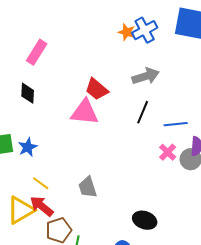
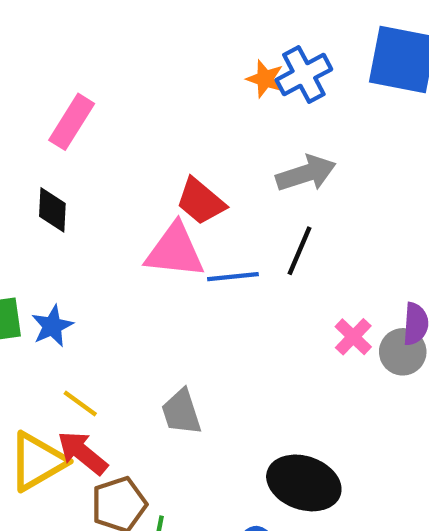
blue line: (176, 124) -> (233, 277), moved
black ellipse: (145, 220) -> (304, 483), size x1.4

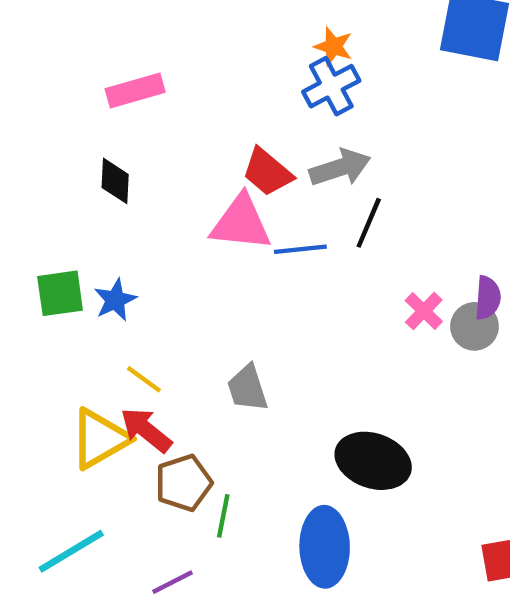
blue cross: (304, 75) -> (331, 86), moved
pink rectangle: (72, 122) -> (135, 91), turned 42
gray arrow: (306, 173) -> (340, 168), moved

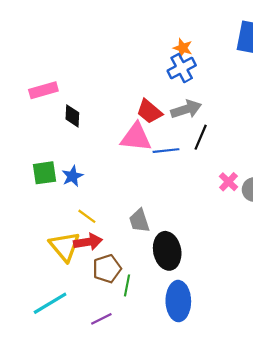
pink rectangle: (135, 91) -> (43, 90), moved
red arrow: (146, 430) -> (88, 242), turned 132
yellow triangle: (100, 439) -> (65, 246), turned -40
black ellipse: (373, 461) -> (167, 251), moved, turned 60

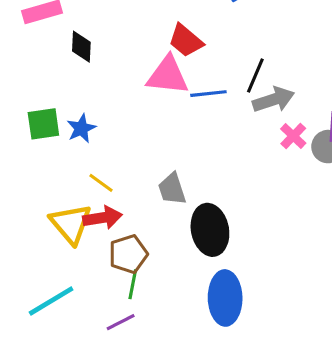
gray arrow: (186, 109) -> (274, 100), moved
green line: (127, 285) -> (133, 284), moved

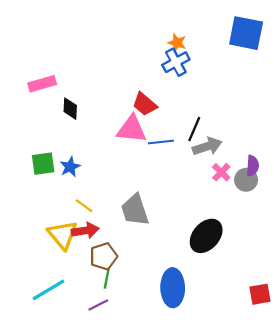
gray trapezoid: (172, 189) -> (135, 210), size x1.4
black ellipse: (210, 230) -> (206, 236), moved, turned 52

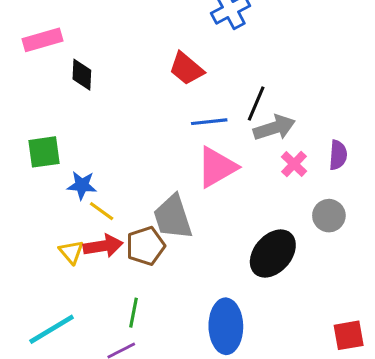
pink triangle: (132, 129) -> (217, 167), moved, turned -36
blue star: (70, 167) -> (82, 185), moved, turned 30
gray circle: (246, 180) -> (329, 216), moved
yellow triangle: (63, 235) -> (71, 252), size x0.6
brown pentagon: (104, 256) -> (146, 246), moved

